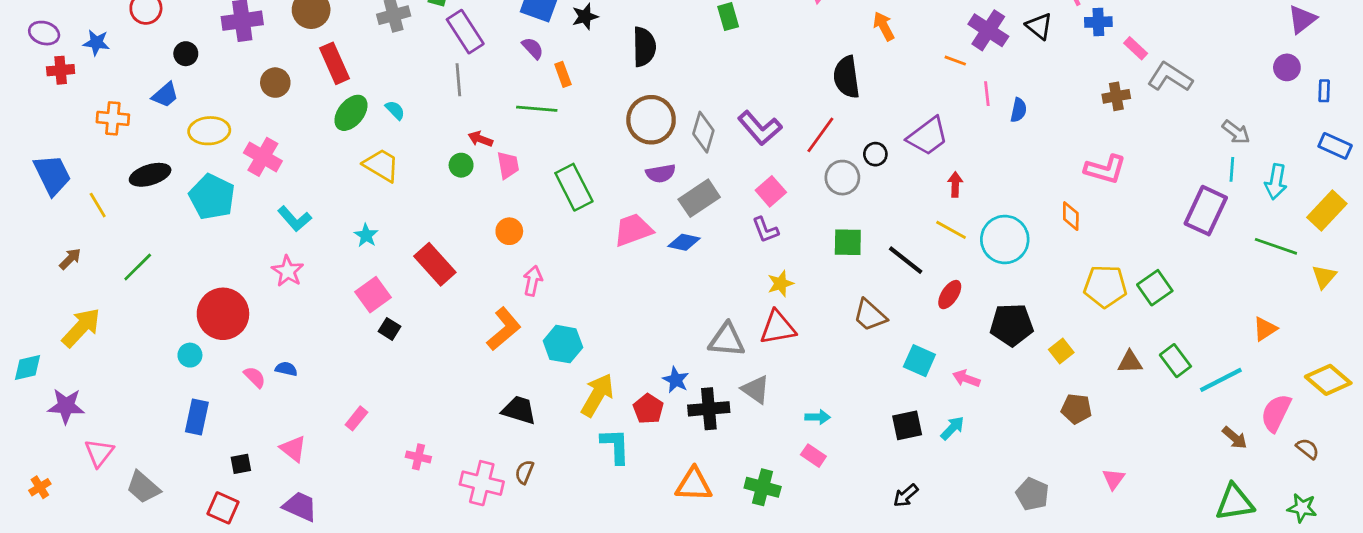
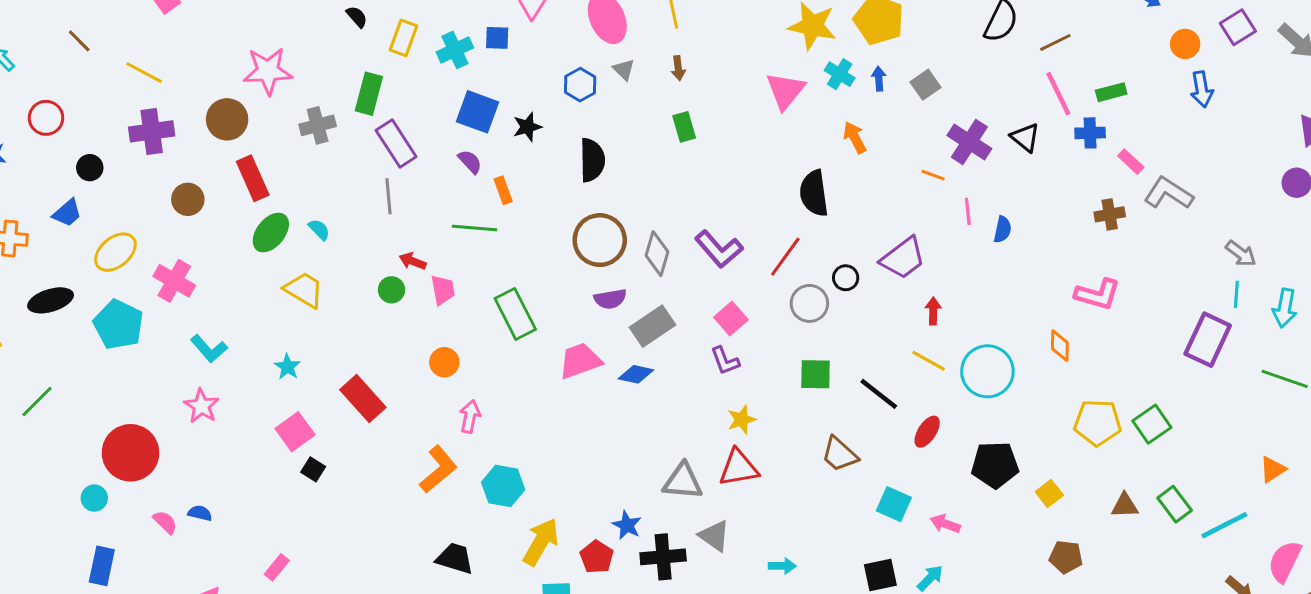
yellow ellipse: (209, 131) -> (115, 252), turned -36

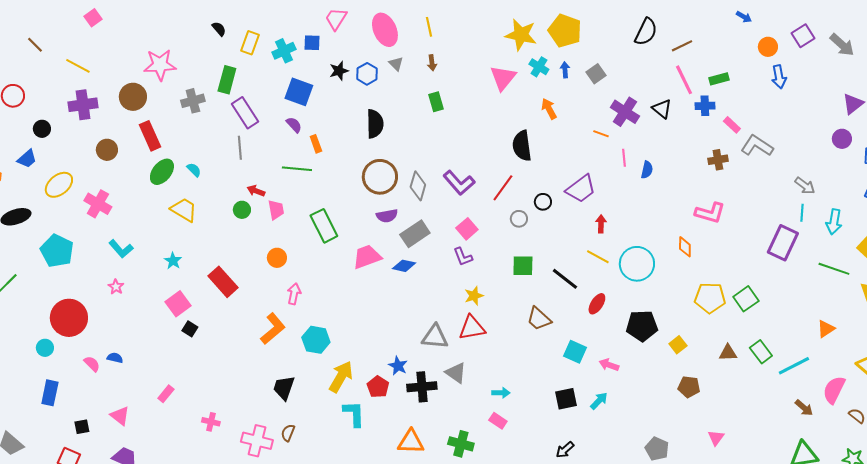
black star: (527, 127) -> (339, 71), moved
gray circle: (809, 303) -> (519, 219), size x0.7
cyan pentagon: (118, 325) -> (57, 251), moved
pink star: (201, 406) -> (116, 287), size x0.7
black trapezoid: (455, 558) -> (284, 388), turned -88

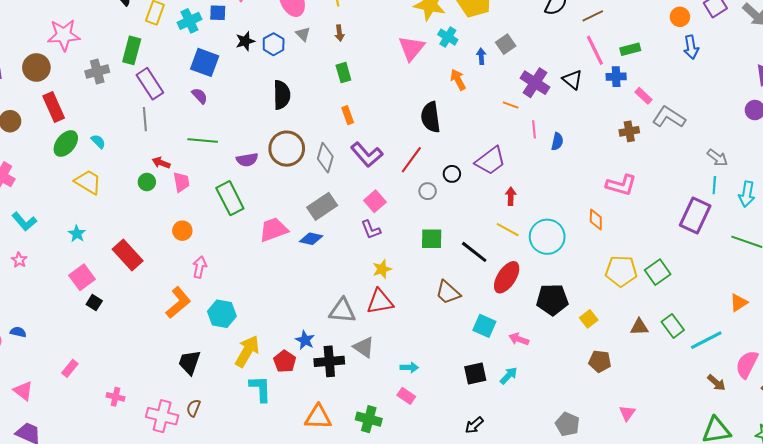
blue arrow: (565, 70) -> (481, 56), moved
orange rectangle: (316, 144) -> (348, 115), moved
purple semicircle: (387, 216) -> (247, 160), moved
red ellipse: (597, 304) -> (507, 277), size x1.5

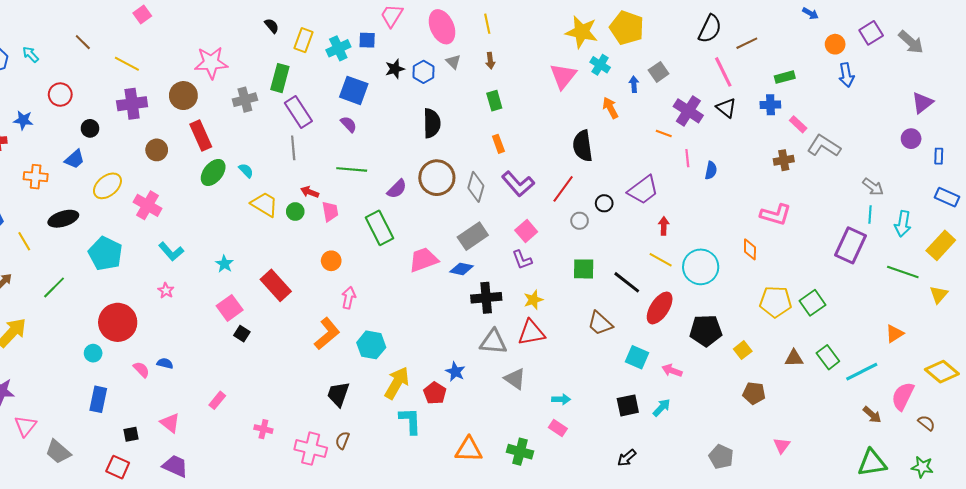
pink line: (595, 50) -> (723, 72), moved
purple semicircle: (247, 160) -> (397, 189), turned -35
yellow trapezoid: (88, 182) -> (264, 204), moved
black cross: (329, 361) -> (486, 298), moved

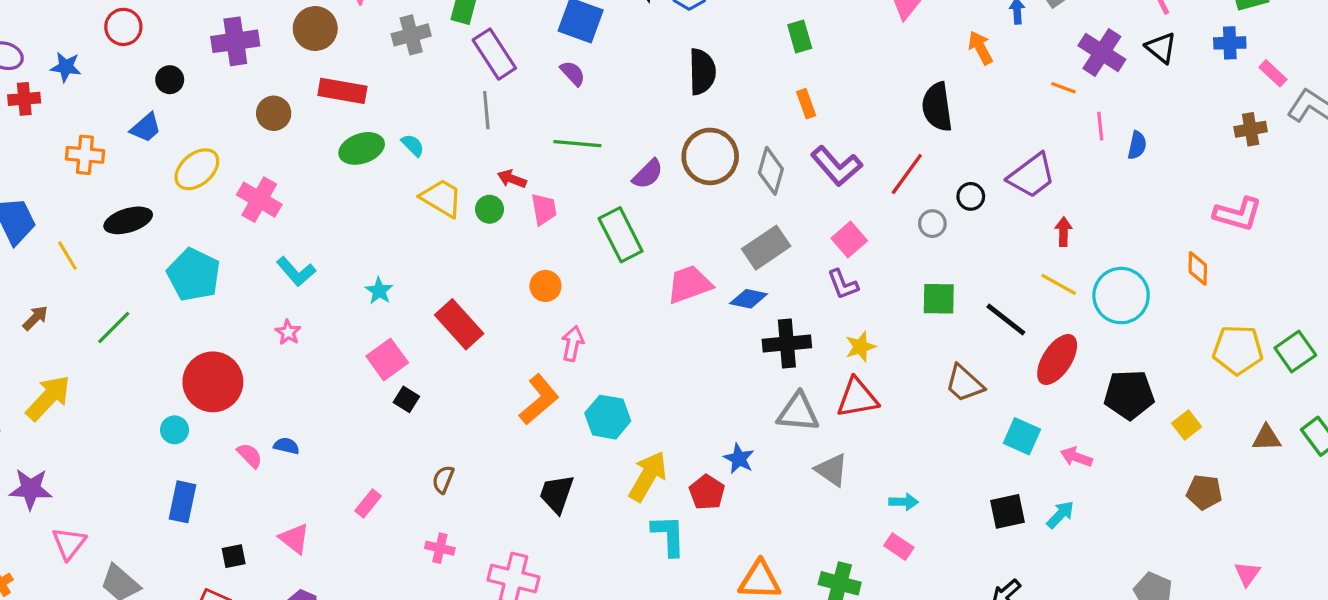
red rectangle: (201, 136) -> (342, 91), turned -56
green ellipse: (213, 173) -> (362, 148), turned 32
brown semicircle: (342, 440) -> (443, 479), moved

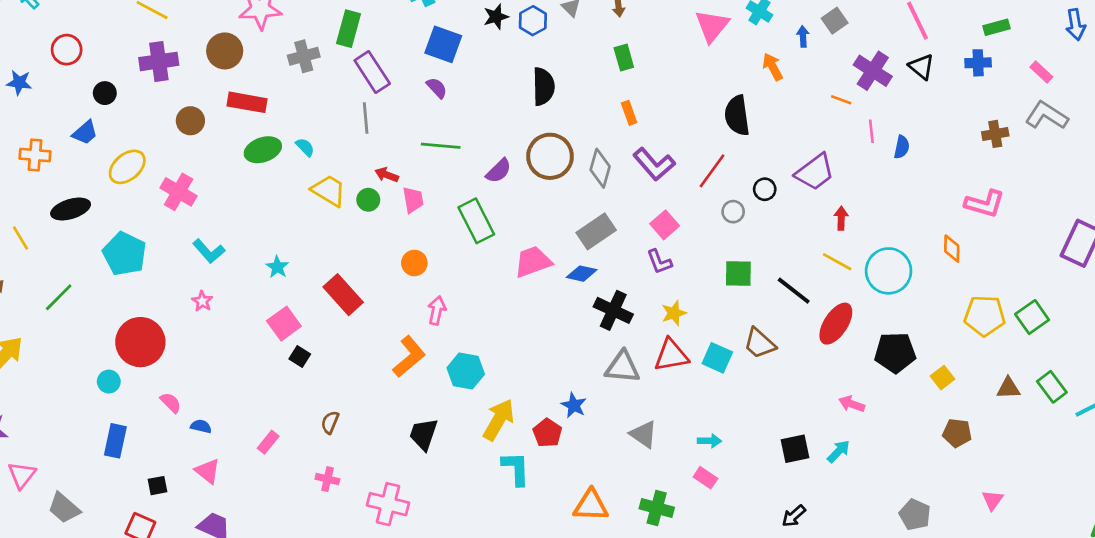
pink rectangle: (1273, 73) -> (1041, 72), moved
black cross: (787, 344) -> (613, 310), turned 30
cyan square: (1022, 436) -> (717, 358), moved
blue semicircle: (286, 446) -> (201, 426), moved
gray triangle: (832, 470) -> (644, 434), moved

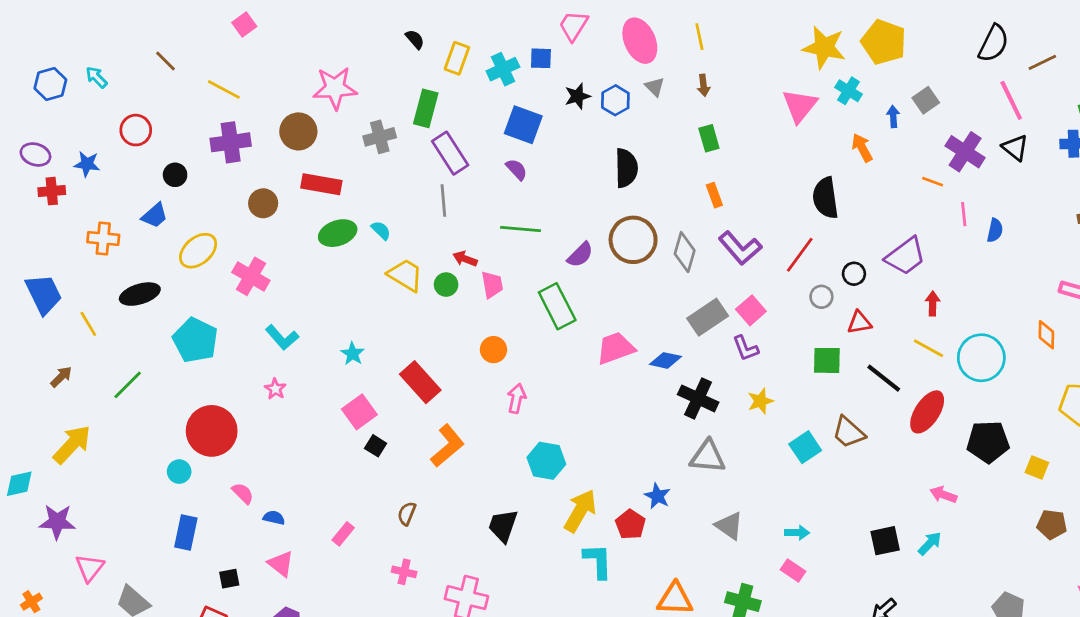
gray rectangle: (596, 231) -> (708, 317), moved
red triangle: (671, 355) -> (859, 323), moved, size x0.7
orange L-shape: (409, 357) -> (447, 446), moved
cyan square: (717, 358) -> (805, 447), turned 32
yellow square: (943, 378) -> (1037, 468), turned -30

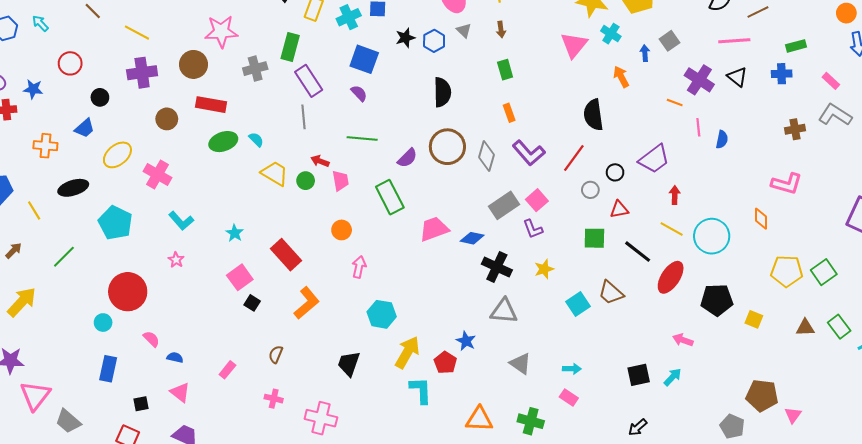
pink line: (1011, 100) -> (734, 41), turned -68
brown pentagon: (1052, 524) -> (762, 396), moved, size x1.4
pink triangle: (90, 568) -> (35, 396), size x1.4

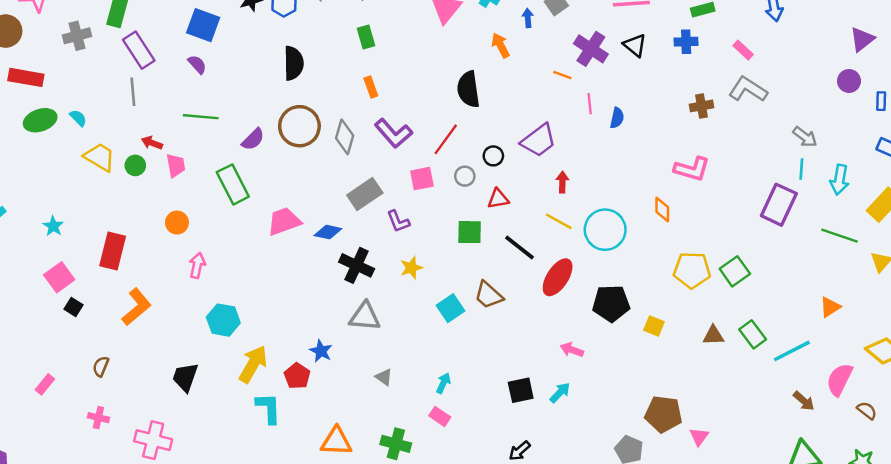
pink square: (537, 200) -> (422, 179), moved, turned 30
red rectangle: (286, 255) -> (113, 251), turned 56
gray triangle: (520, 364) -> (384, 377), size x0.7
cyan arrow: (572, 369) -> (443, 383), turned -66

